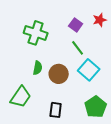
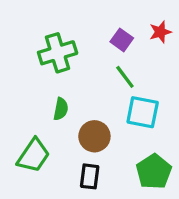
green cross: (36, 33) -> (58, 53), turned -35
cyan square: (89, 70) -> (143, 112), turned -30
brown circle: (59, 74) -> (94, 136), moved

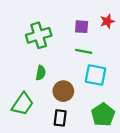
purple square: (122, 40) -> (82, 27), turned -32
green line: (125, 77) -> (84, 51), turned -42

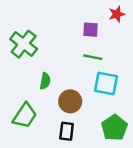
red star: (107, 21) -> (117, 14), moved
green cross: (39, 35) -> (24, 44), moved, turned -35

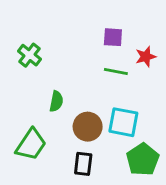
red star: (117, 14) -> (146, 57), moved
green cross: (24, 44) -> (29, 55), size x0.7
cyan square: (106, 83) -> (123, 122), moved

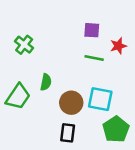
green trapezoid: (31, 145) -> (18, 97), moved

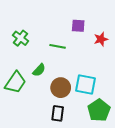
green line: (94, 58) -> (58, 46), moved
green semicircle: (46, 82) -> (39, 70), turned 32

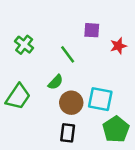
green line: (58, 46) -> (68, 54), turned 42
green semicircle: (39, 70) -> (56, 82), moved

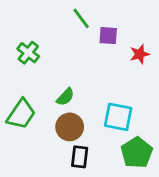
green line: (68, 54) -> (81, 18), moved
brown circle: (71, 103) -> (70, 127), moved

